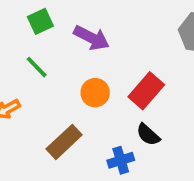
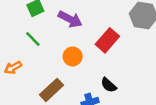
red rectangle: (146, 91) -> (107, 40), moved

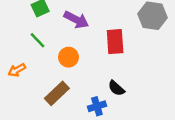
red rectangle: (107, 40) -> (115, 42), turned -45
orange circle: (73, 56) -> (69, 57), moved

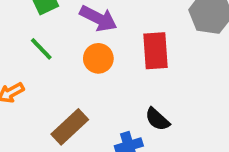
orange circle: (69, 57) -> (98, 58), moved

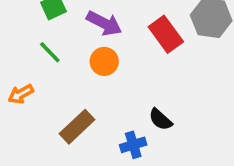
red rectangle: (155, 51) -> (166, 34), moved, turned -32

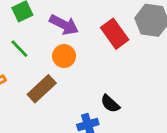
brown rectangle: (77, 127) -> (42, 89), moved

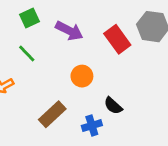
orange circle: (64, 56) -> (82, 76), moved
brown rectangle: (42, 89) -> (52, 114), moved

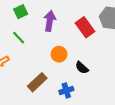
purple arrow: (69, 31) -> (50, 21), turned -108
black semicircle: (113, 106) -> (82, 68), moved

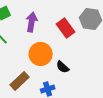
orange circle: (59, 54) -> (41, 54), size x1.5

